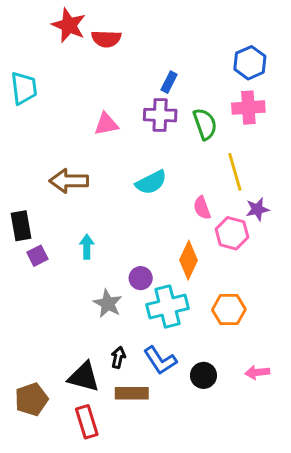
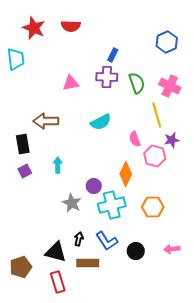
red star: (69, 25) -> (34, 28), moved
pink cross: (248, 108) -> (170, 86), moved, turned 30
black rectangle: (21, 226) -> (23, 144), moved

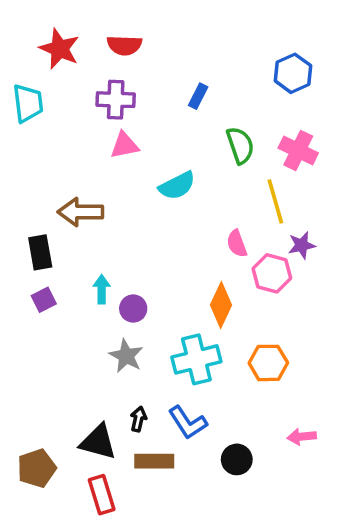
purple cross: (107, 77) -> (116, 100), moved
cyan semicircle: (101, 122) -> (177, 186), moved
purple circle: (94, 186) -> (133, 308), moved
black circle: (136, 251) -> (237, 459), moved

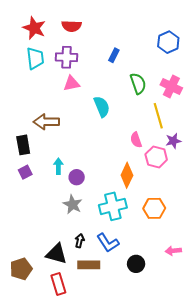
cyan trapezoid: (28, 103) -> (35, 58), moved
cyan semicircle: (177, 186) -> (102, 107), turned -85

